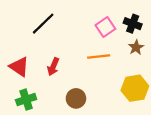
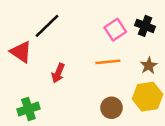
brown star: (136, 47) -> (149, 66), moved
red triangle: (19, 67) -> (21, 52), moved
brown circle: (76, 98) -> (112, 108), moved

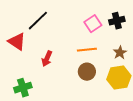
black cross: (145, 26) -> (117, 21), turned -35
brown circle: (112, 108) -> (87, 72), moved

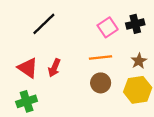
red triangle: (17, 42) -> (28, 68), moved

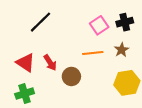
brown star: (139, 61) -> (122, 50), moved
red arrow: (54, 68) -> (50, 63), turned -56
brown circle: (101, 83) -> (71, 76), moved

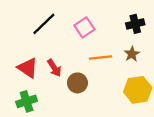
pink square: (99, 25) -> (84, 27), moved

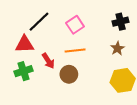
orange line: (101, 57) -> (75, 51), moved
red triangle: (28, 68) -> (25, 44), moved, turned -36
green cross: (27, 101) -> (24, 71), moved

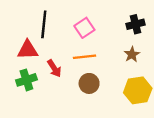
black line: (39, 22) -> (44, 24), turned -40
brown circle: (69, 74) -> (89, 83), moved

